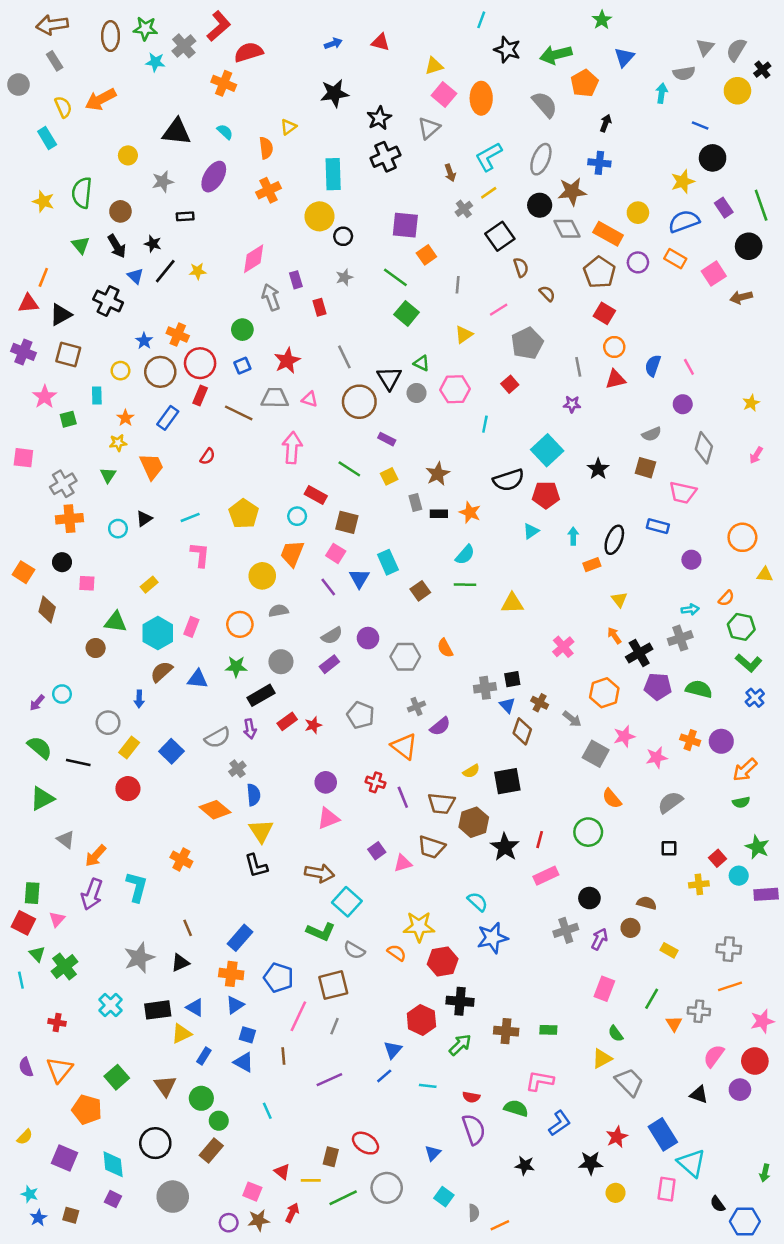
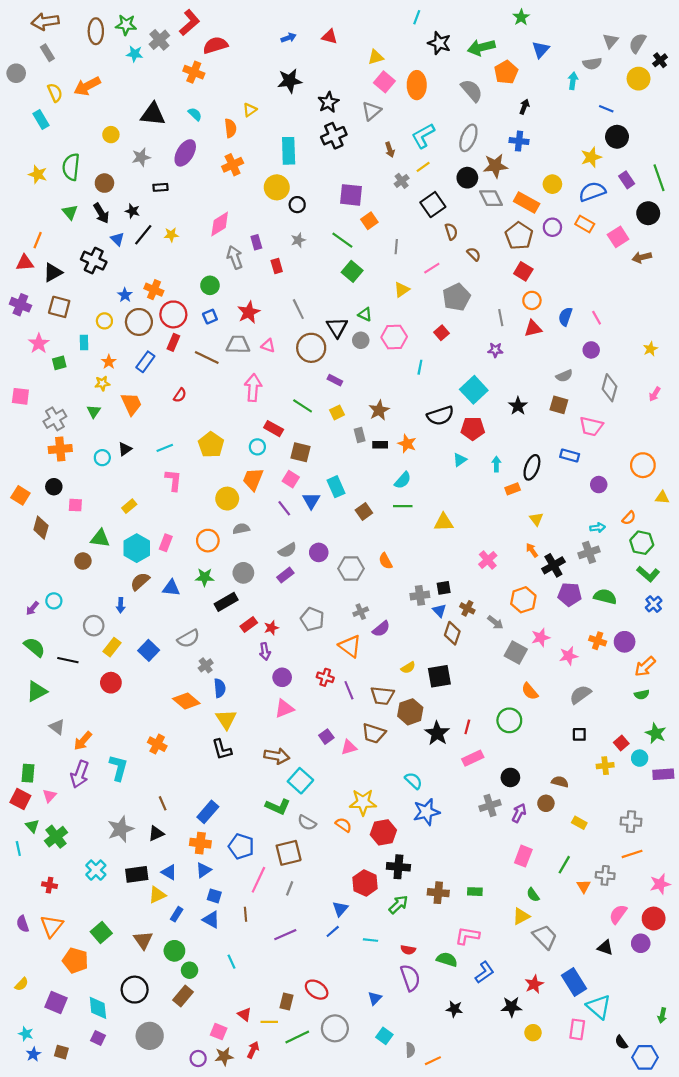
purple arrow: (250, 729) -> (265, 651), moved

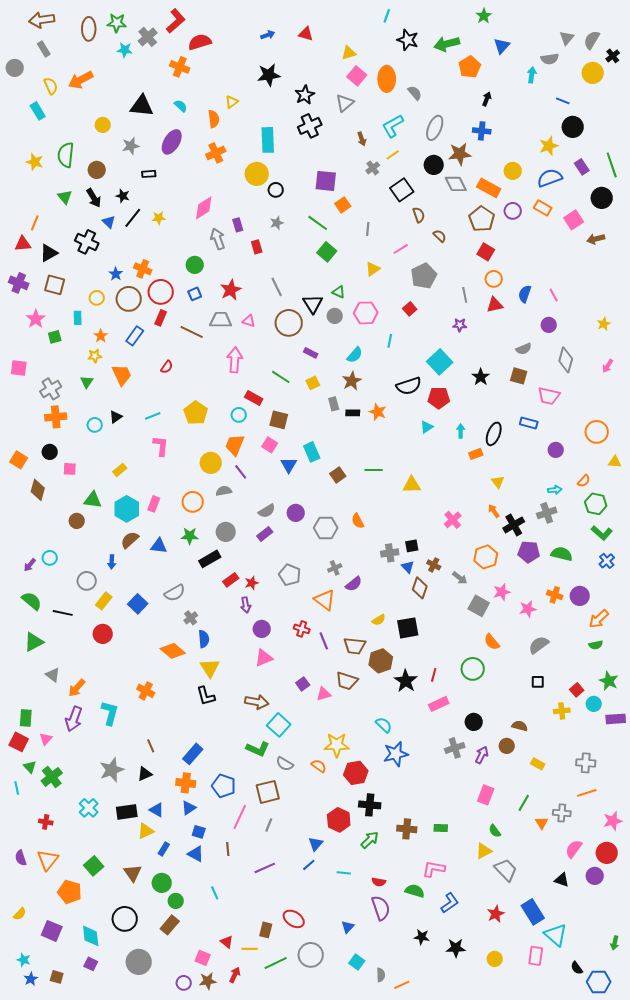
gray semicircle: (472, 90) -> (415, 93), moved, size x0.7
cyan semicircle: (403, 480) -> (355, 355), moved
purple line: (284, 508) -> (241, 472), moved
black star: (511, 1007) -> (456, 948), moved

